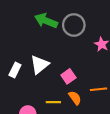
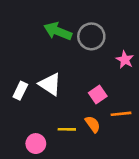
white triangle: (40, 65) -> (50, 84), turned -48
pink square: (68, 76) -> (98, 94), moved

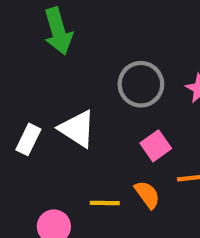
green arrow: (58, 31) -> (58, 31), moved, turned -128
gray circle: (91, 36) -> (141, 84), moved

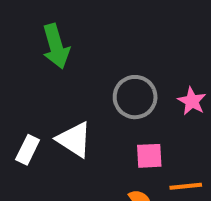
pink square: (156, 146) -> (149, 156), turned 32

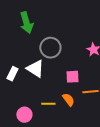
gray circle: (135, 97) -> (50, 48), moved

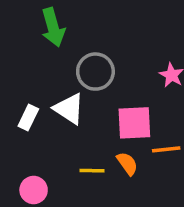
pink square: (72, 77) -> (134, 123), size x1.5
pink circle: (24, 115) -> (34, 190), moved

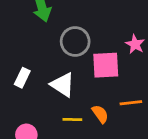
white triangle: (69, 109) -> (63, 85), moved
pink square: (134, 123) -> (106, 65), moved

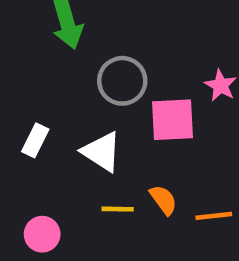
orange line: (131, 103) -> (214, 216), moved

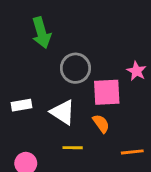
white rectangle: (35, 140) -> (21, 105), turned 54
orange semicircle: (163, 200) -> (101, 124), moved

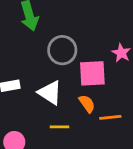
orange line: (132, 152) -> (110, 117), moved

